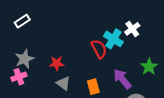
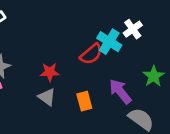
red semicircle: (99, 49) -> (91, 54), turned 78
red star: (57, 63) -> (50, 72), moved

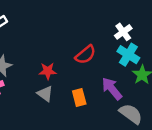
cyan cross: (109, 42) -> (128, 55), moved

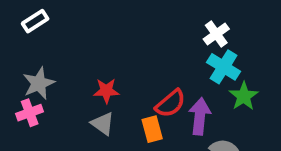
red semicircle: (85, 55) -> (170, 103), moved
purple arrow: (112, 89) -> (200, 116), turned 45

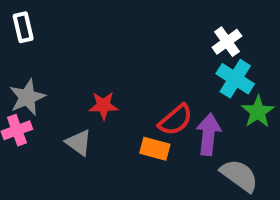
white rectangle: (35, 21) -> (23, 27), turned -70
gray triangle: (103, 124) -> (79, 143), moved
orange rectangle: (152, 129) -> (155, 149), turned -60

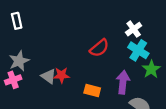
red star: (103, 105) -> (62, 75), moved
red semicircle: (176, 120) -> (99, 48), moved
gray triangle: (79, 143) -> (49, 76), moved

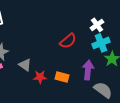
cyan cross: (138, 50) -> (101, 43), turned 36
red star: (62, 75) -> (40, 77), moved

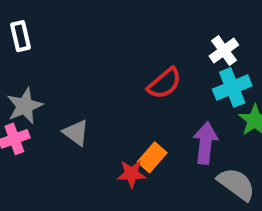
red star: (40, 77) -> (131, 174), moved
orange rectangle: (62, 77) -> (152, 157), turned -64

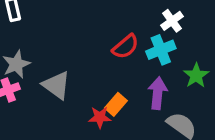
cyan cross: (232, 87) -> (161, 50), moved
gray triangle: (76, 133) -> (56, 85), size x1.4

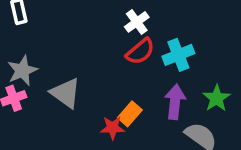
white cross: (172, 21) -> (137, 22), moved
green star: (196, 75) -> (217, 98), moved

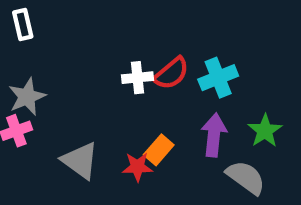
white cross: (137, 22) -> (137, 78), moved, turned 30
gray triangle: (66, 93) -> (80, 160), moved

